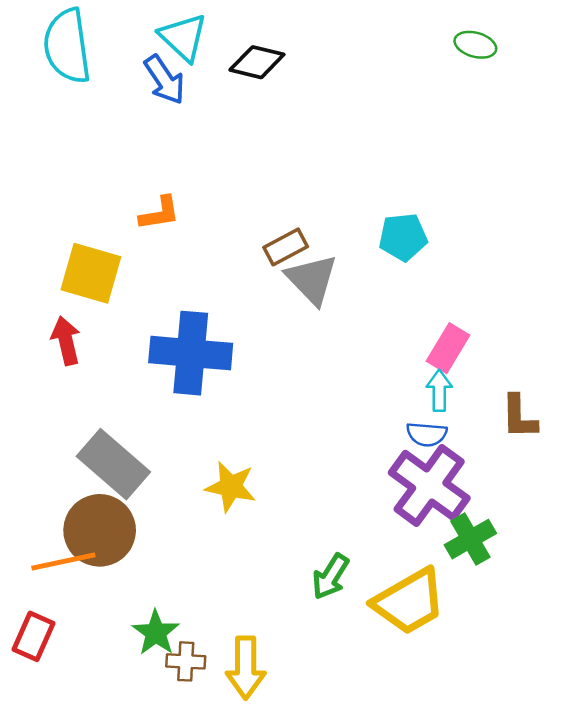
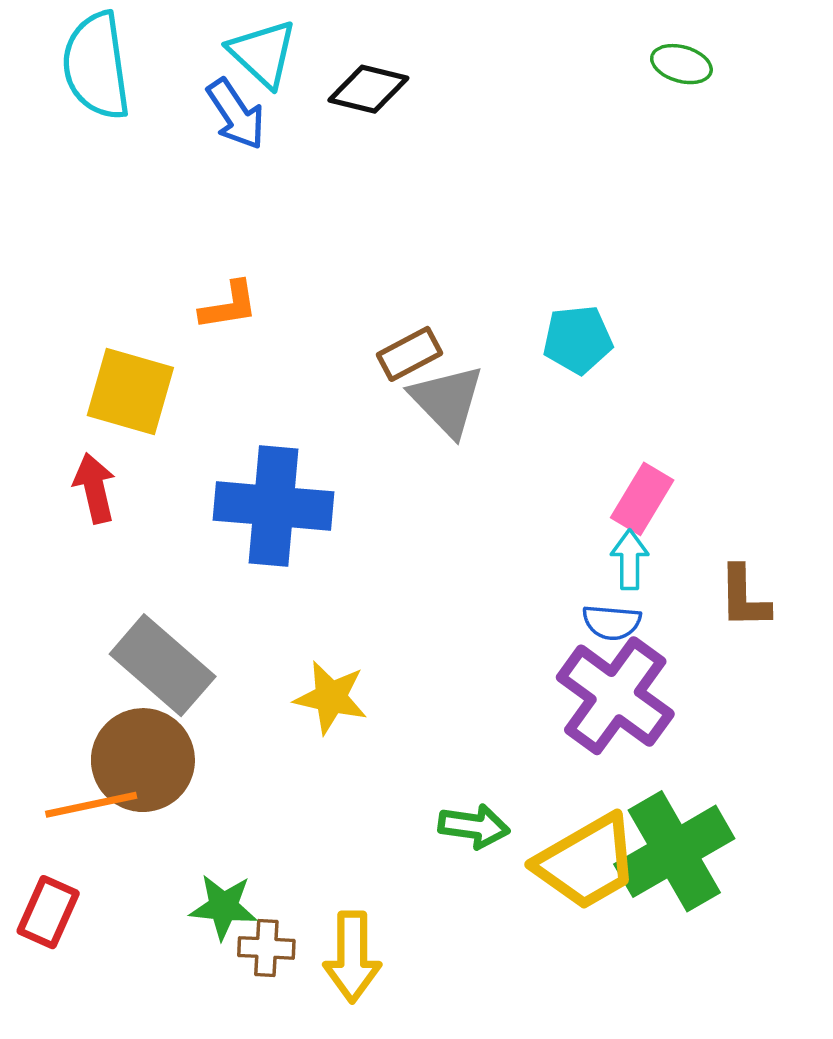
green cross: (470, 539) -> (674, 851), moved, size x1.6
green arrow: (331, 577) -> (474, 826), turned -114
green star: (156, 633) -> (223, 907), turned -30

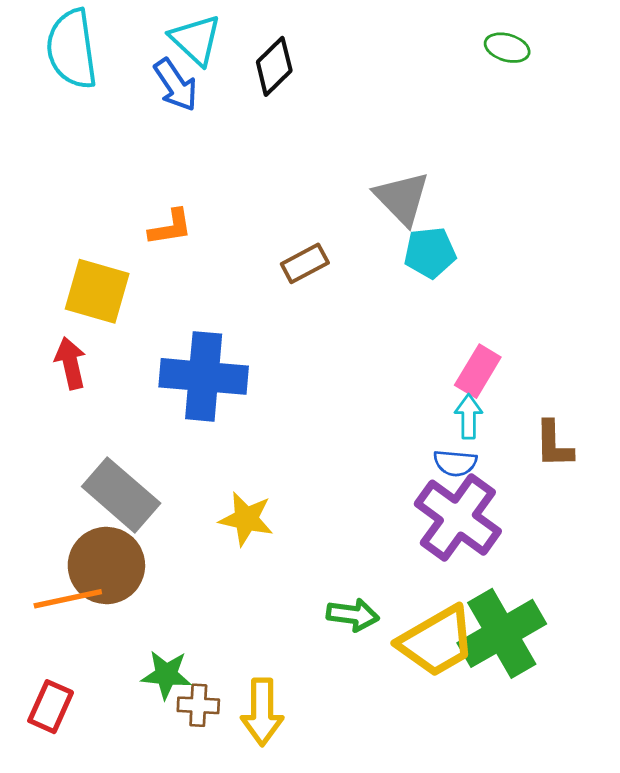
black diamond: (368, 89) -> (274, 66), turned -58
gray triangle: (447, 400) -> (402, 198), moved
red rectangle: (48, 912) -> (51, 707), moved

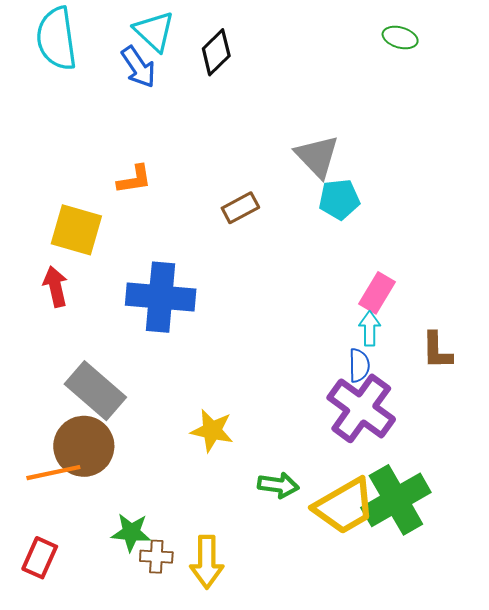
blue semicircle: (455, 463) -> (359, 365), turned -96
yellow star: (246, 519) -> (212, 431), moved

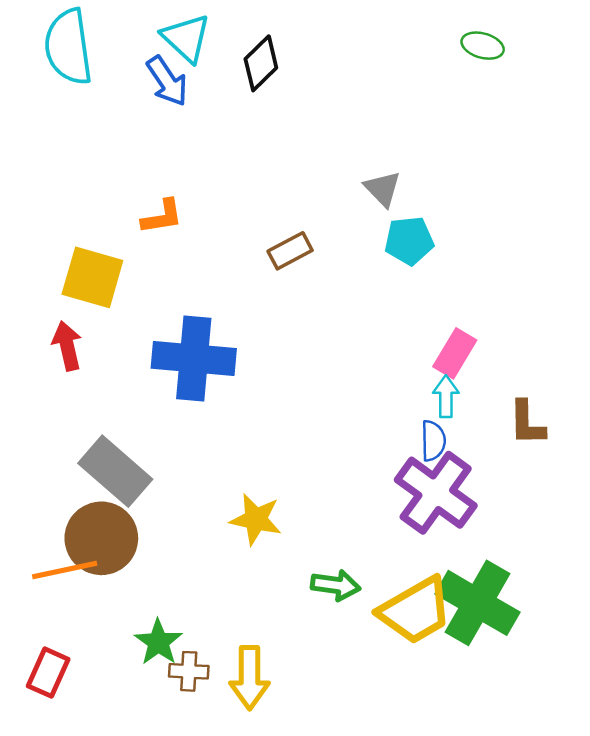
gray triangle: (317, 156) -> (383, 189), size x0.7
green cross: (396, 500) -> (478, 603), turned -30
green star: (131, 532) -> (158, 642), turned 30

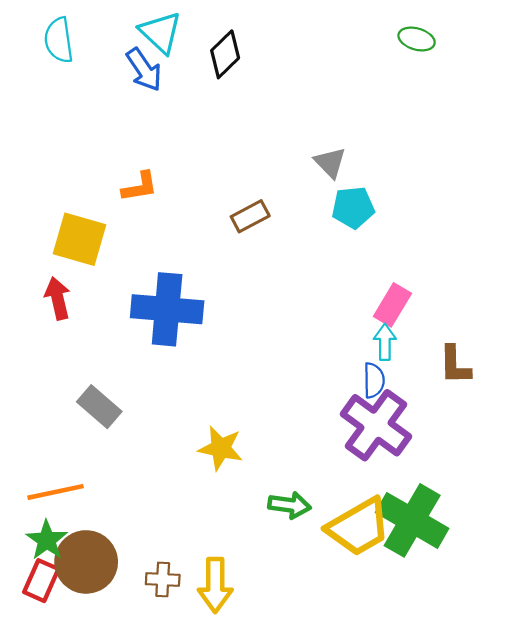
cyan semicircle: (68, 47) -> (59, 40), size x0.7
gray rectangle: (115, 471) -> (99, 407), size x0.7
brown circle: (101, 538) -> (86, 562), moved
green star: (158, 642) -> (47, 540), moved

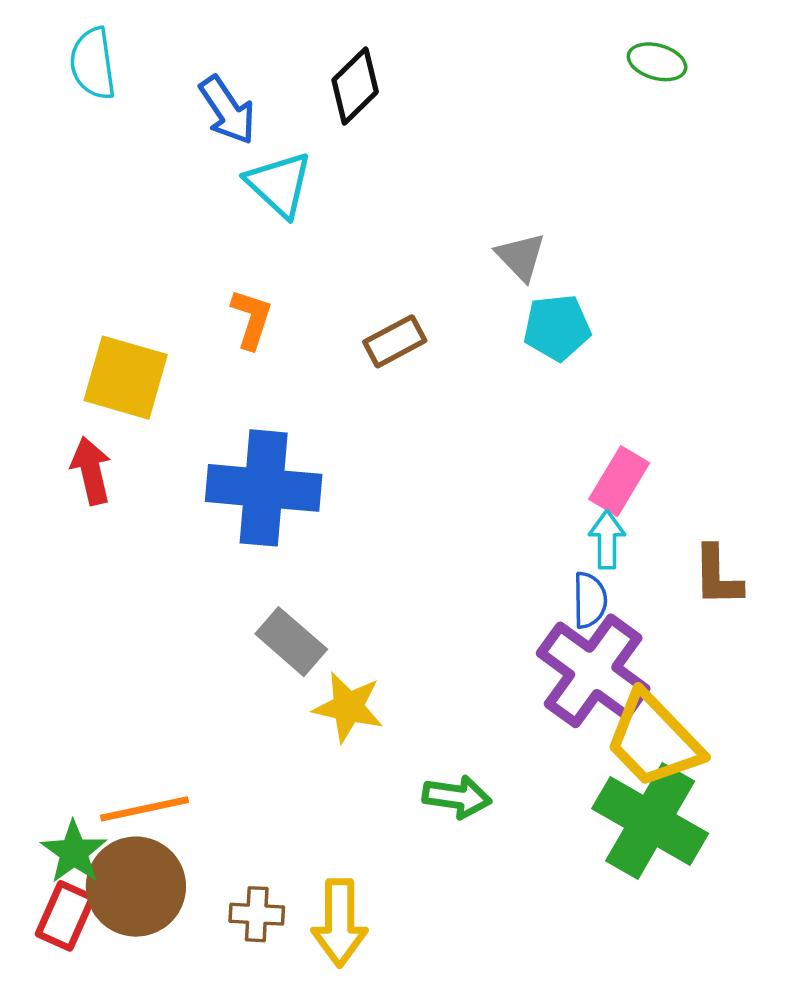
cyan triangle: (161, 32) -> (279, 184), moved
orange L-shape: (140, 187) -> (252, 319), moved, turned -63
gray rectangle: (99, 407) -> (291, 642), moved
orange line: (55, 492) -> (145, 809), moved
yellow trapezoid: (359, 527) -> (654, 740), moved, turned 76

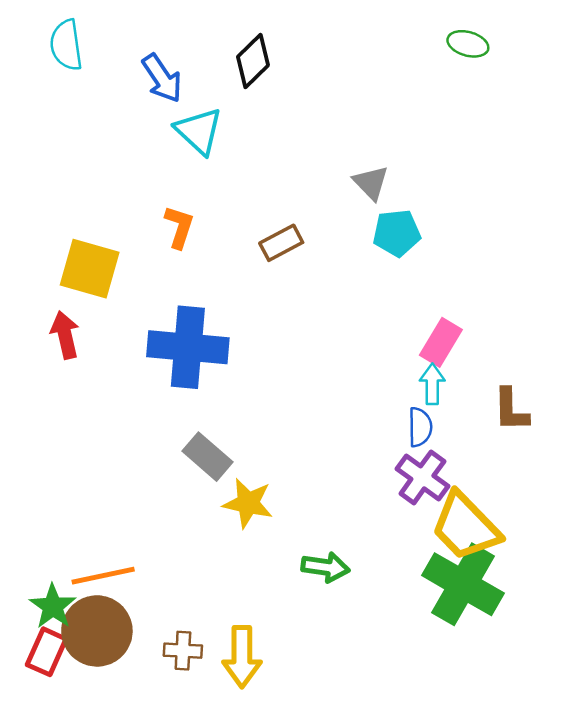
purple cross: (593, 671) -> (422, 477), size x0.7

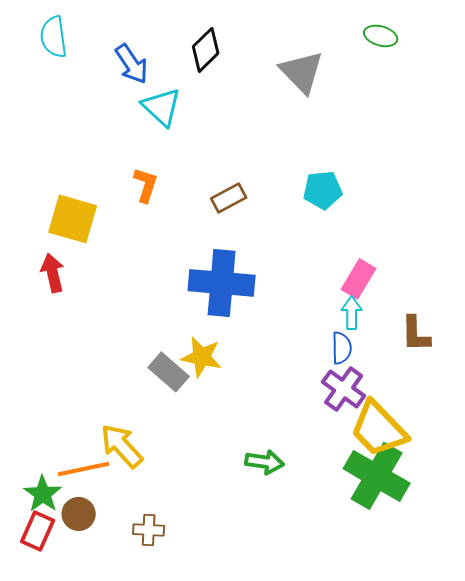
gray triangle: (371, 183) -> (302, 72), moved, size x1.5
blue cross: (188, 347) -> (222, 283), moved
yellow star: (248, 503) -> (202, 357), moved
brown circle: (97, 631) -> (79, 514), size x0.6
yellow arrow: (242, 657) -> (122, 446), moved, turned 138

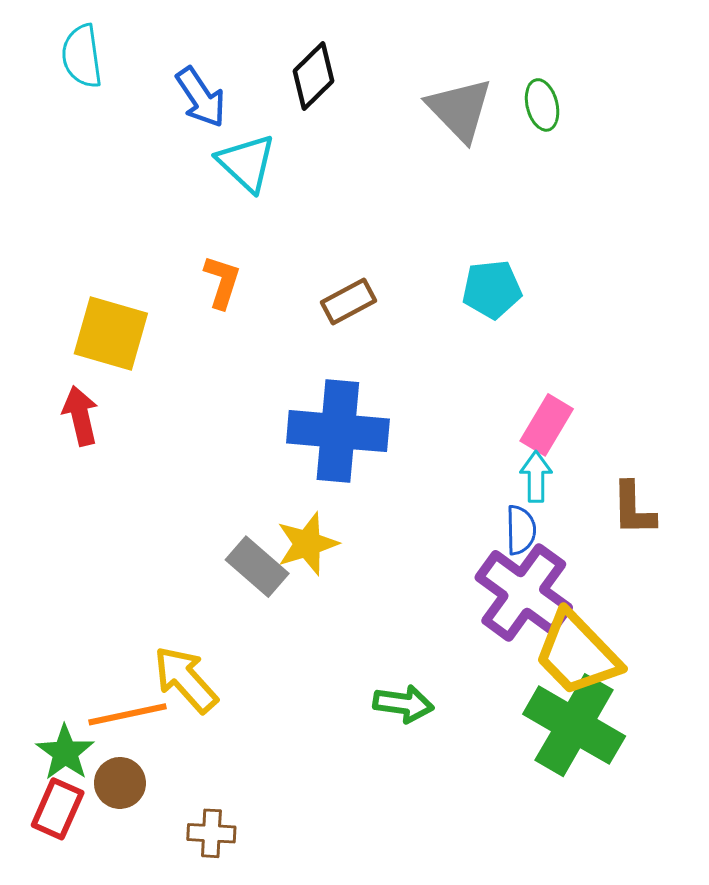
green ellipse: (381, 36) -> (542, 105), moved, turned 60
yellow star: (202, 357) -> (307, 544), turned -30
purple cross: (344, 389) -> (524, 593), size x1.4
brown cross: (149, 530) -> (211, 833), moved

